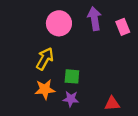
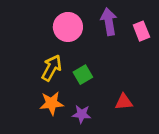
green square: (72, 76) -> (83, 75), moved, turned -35
red triangle: (112, 104) -> (124, 102), moved

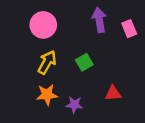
pink circle: (68, 27) -> (43, 25), moved
green square: (83, 75) -> (84, 62), moved

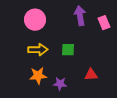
yellow arrow: (47, 62) -> (38, 50), turned 60
green square: (84, 62) -> (68, 50), turned 32

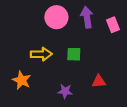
pink circle: (35, 20) -> (56, 17), moved
orange star: (38, 76) -> (22, 80), moved, turned 30

